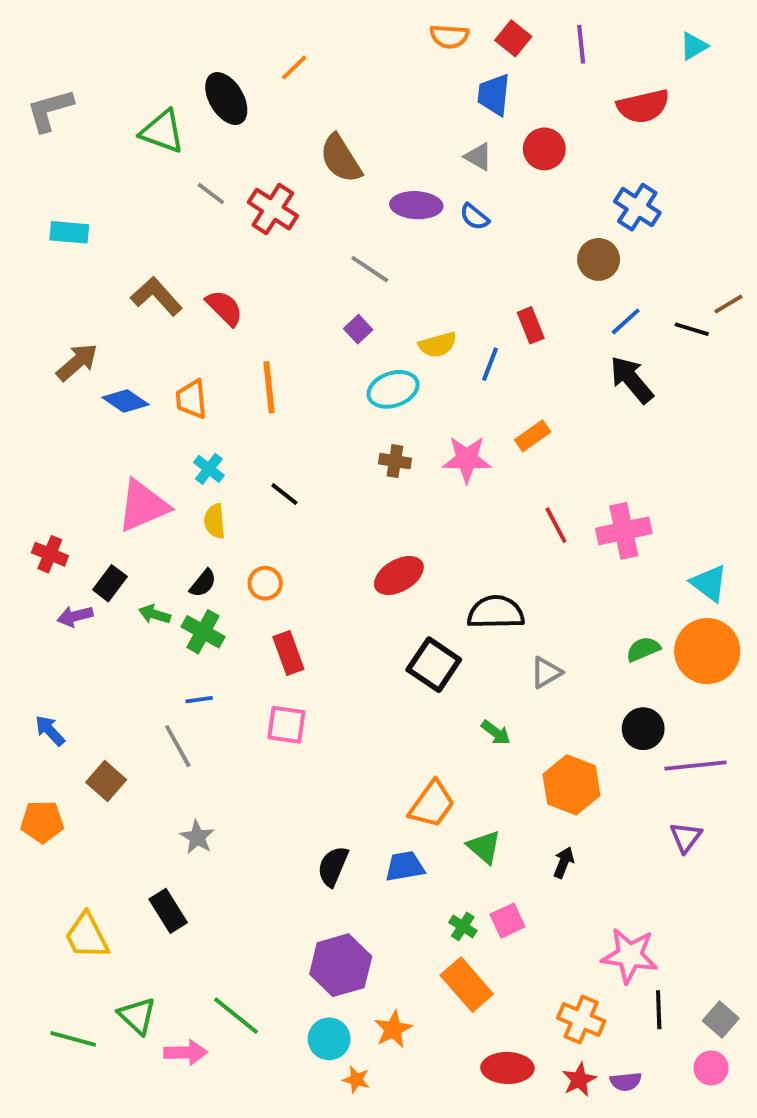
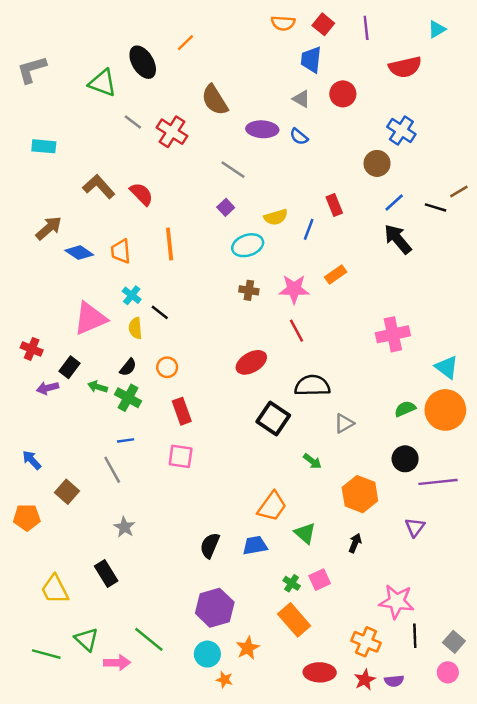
black line: (284, 494) -> (160, 312), moved
red line: (556, 525) -> (296, 331), moved
purple triangle: (686, 837) -> (415, 527), moved

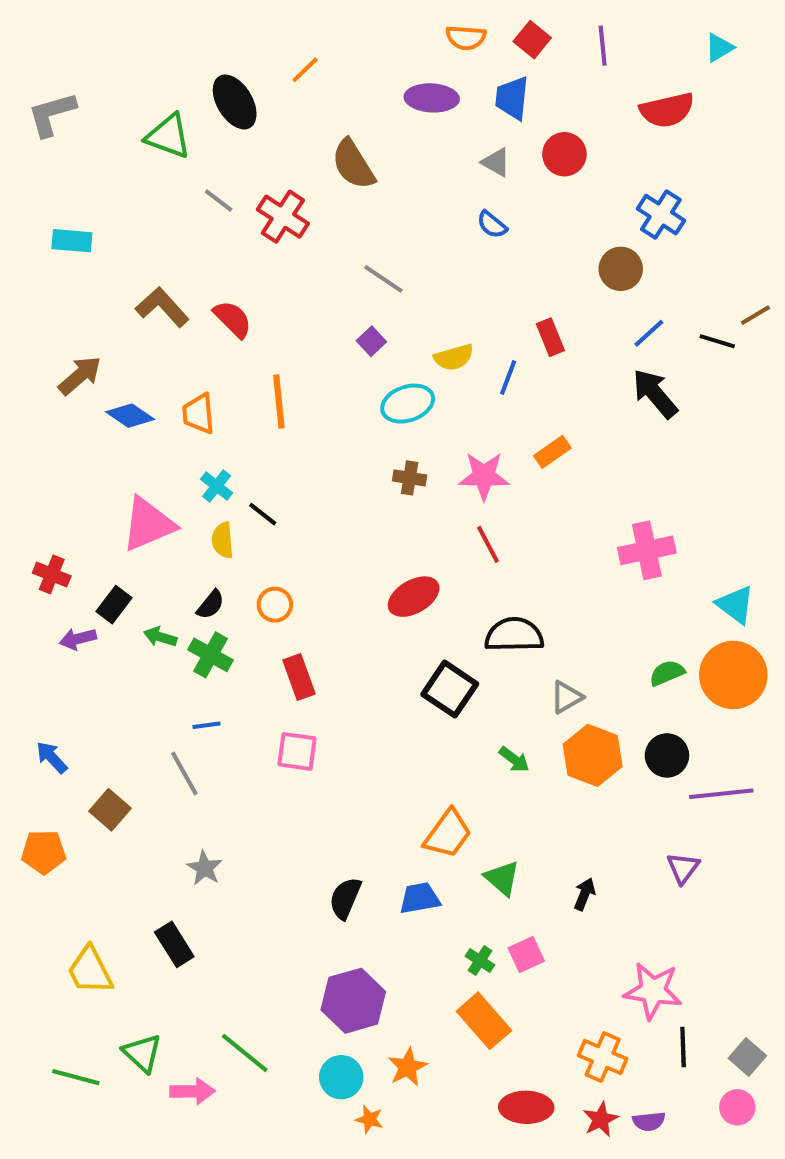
purple ellipse: (262, 129) -> (432, 98), moved
orange hexagon: (360, 494) -> (593, 755), moved

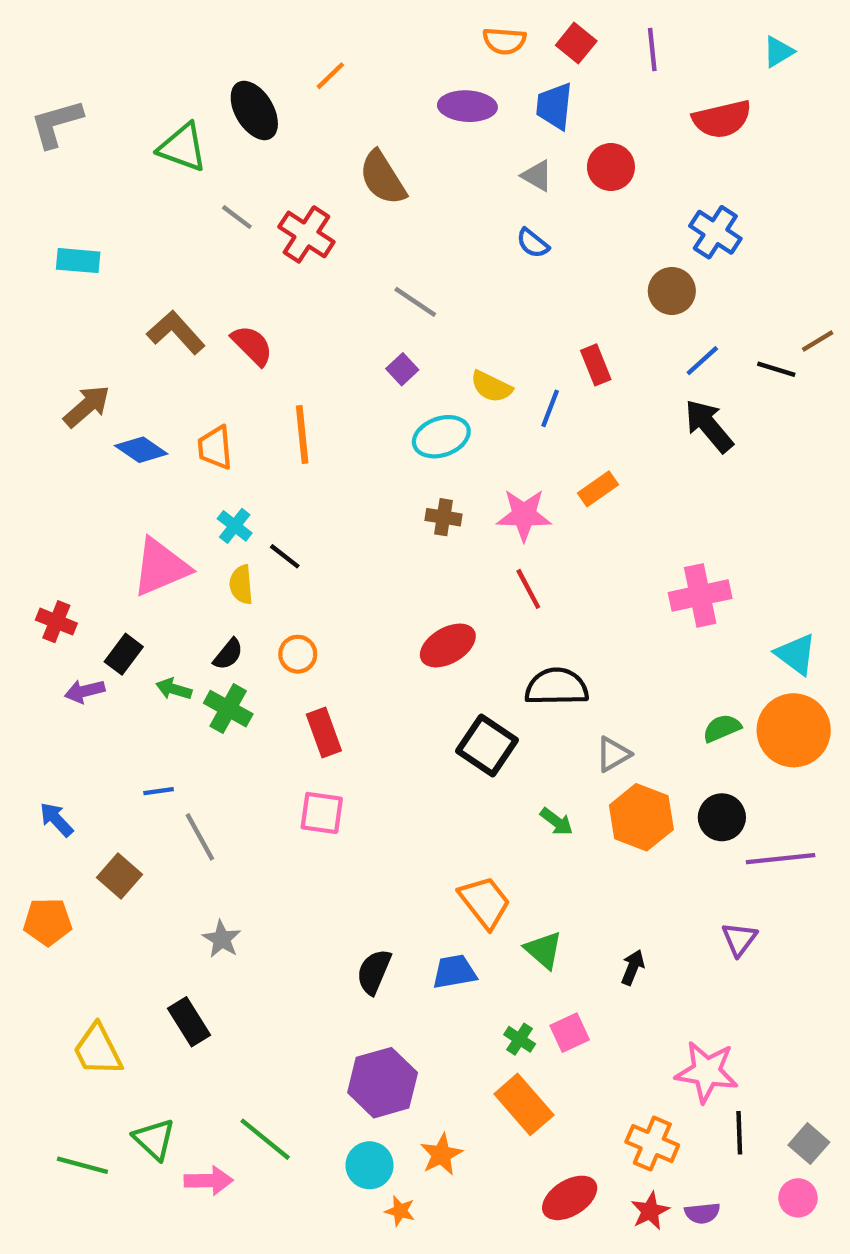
yellow semicircle: (454, 357) -> (491, 387), turned 42
blue line: (207, 725) -> (159, 791), moved
orange trapezoid: (448, 834) -> (485, 902), turned -74
red ellipse: (526, 1107) -> (570, 1198), turned -33

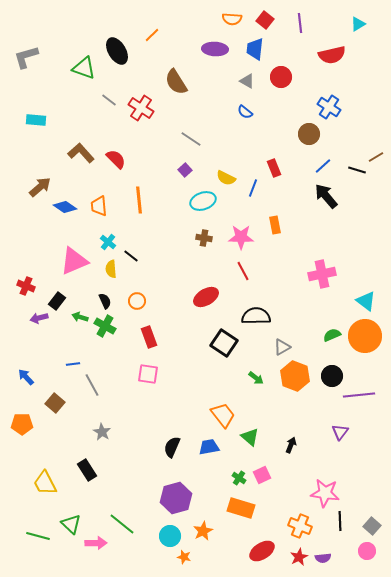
orange rectangle: (598, 489) -> (275, 225), turned -66
black semicircle: (228, 654) -> (105, 301), turned -63
orange rectangle: (524, 1104) -> (241, 508), turned -32

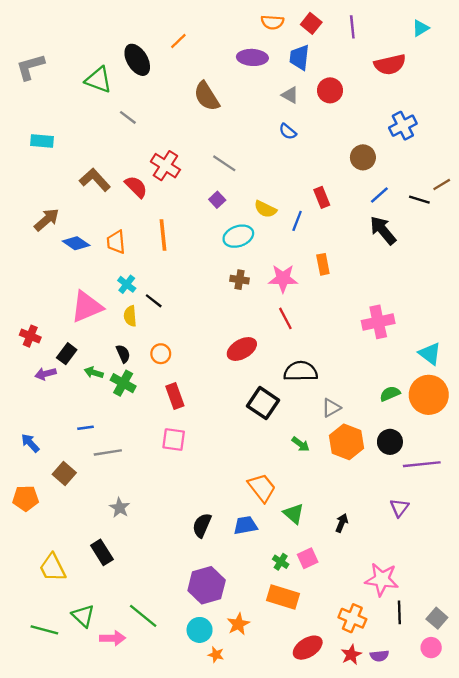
blue cross: (329, 107) -> (403, 126), moved, turned 30
red cross: (141, 108) -> (165, 166), moved
gray line: (92, 385) -> (108, 452), turned -70

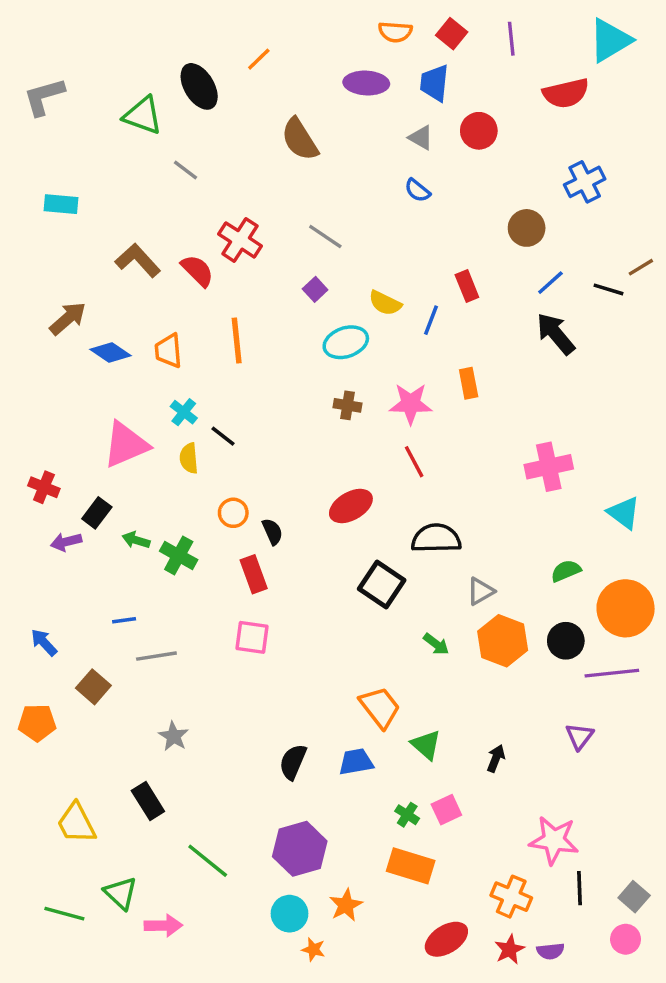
cyan triangle: (421, 28) -> (610, 40), size x1.8
black semicircle: (123, 354) -> (272, 532), moved
orange circle: (429, 395) -> (626, 608), moved
green line: (143, 616) -> (208, 861), moved

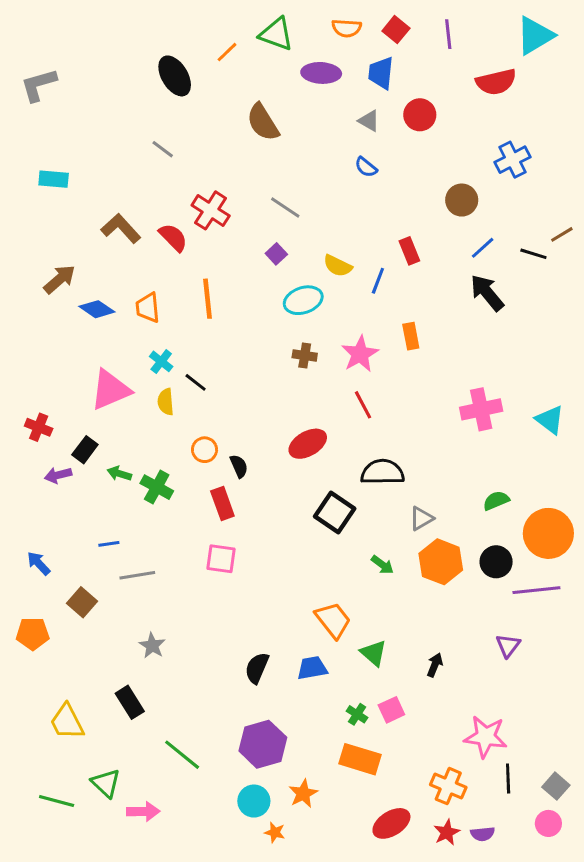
green triangle: (143, 115) -> (276, 34), moved
pink star: (411, 404) -> (360, 354), turned -30
cyan triangle: (624, 513) -> (550, 420), moved

